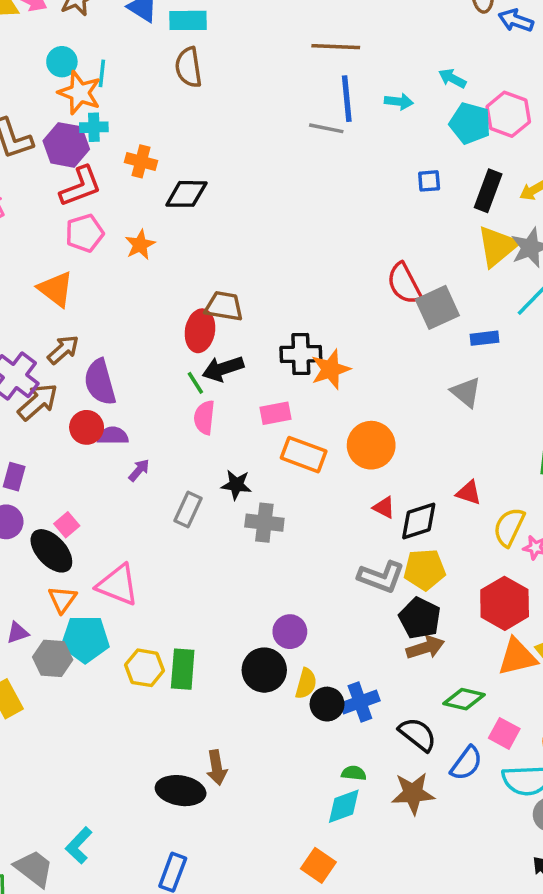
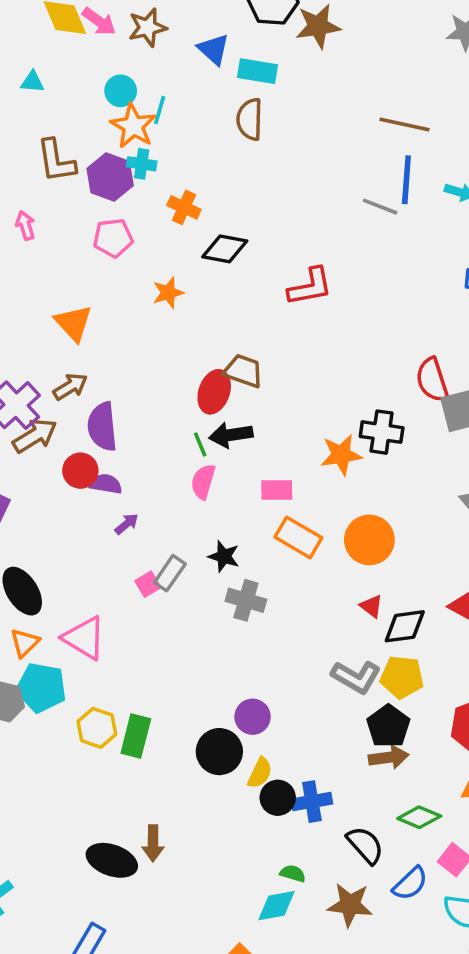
red L-shape: (81, 186) -> (310, 287), moved
pink pentagon: (85, 233) -> (113, 238), moved
black cross: (301, 354) -> (382, 432), moved
pink square: (67, 525) -> (148, 584), moved

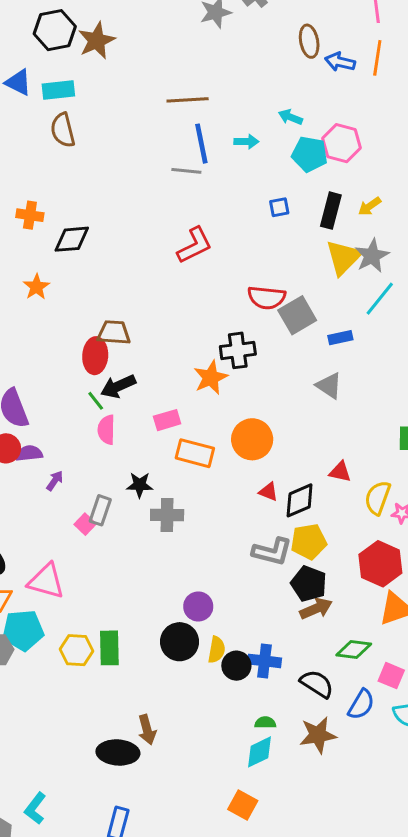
red L-shape: (310, 287) -> (195, 245), moved
red semicircle: (432, 380) -> (267, 298), turned -51
blue cross: (312, 802) -> (265, 661), turned 32

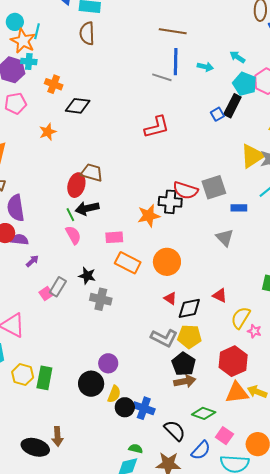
blue square: (279, 207) -> (217, 114), turned -32
black rectangle: (331, 211) -> (232, 106), moved
red semicircle: (267, 298) -> (185, 190), moved
pink semicircle: (106, 430) -> (73, 235), turned 138

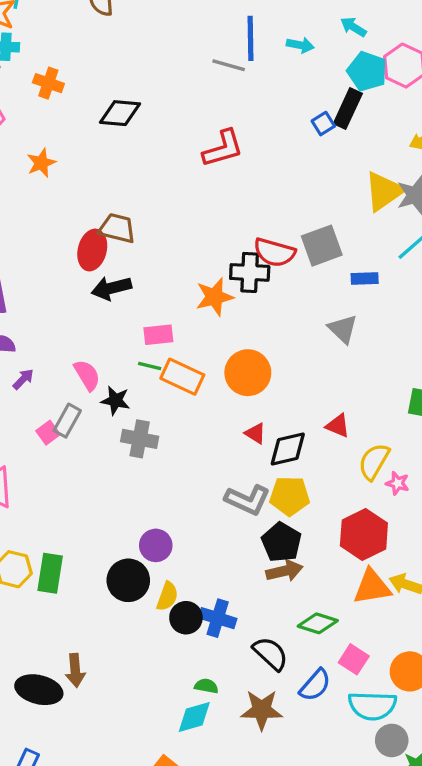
black diamond: (78, 106) -> (120, 113), moved
green line: (70, 215) -> (150, 366), moved, turned -48
pink semicircle: (73, 235) -> (87, 375), moved

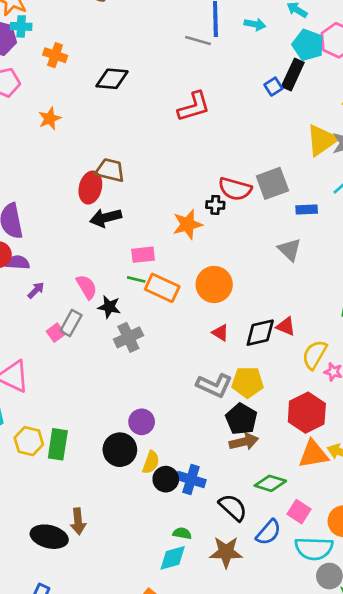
black cross: (250, 272) -> (215, 205), size x0.6
gray cross: (140, 439) -> (128, 337), turned -36
black diamond: (288, 449) -> (260, 333), moved

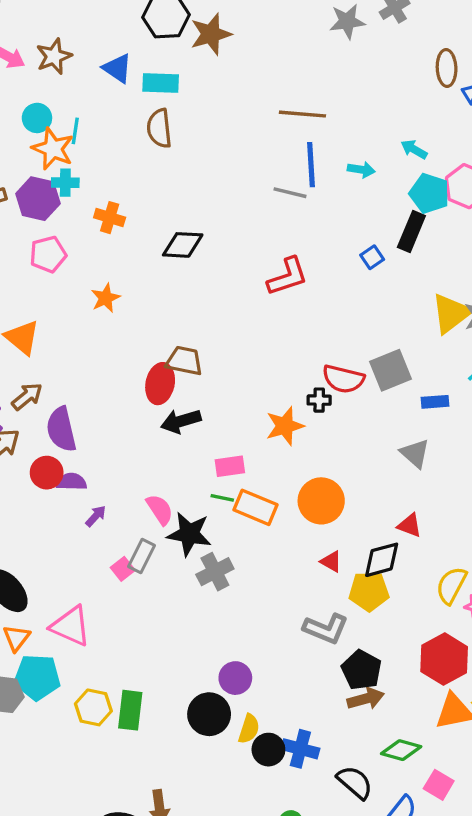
blue square: (273, 87) -> (372, 257), moved
black star: (109, 307) -> (189, 534), size x1.5
red triangle: (286, 326) -> (409, 525), moved
yellow pentagon: (248, 382) -> (369, 591), moved

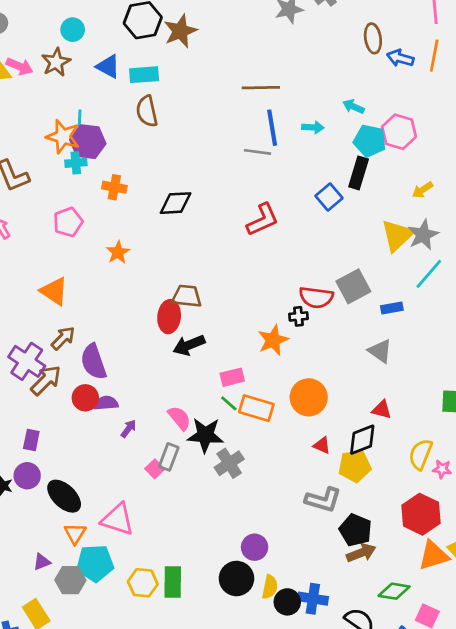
cyan circle: (37, 118) -> (73, 30), moved
purple hexagon: (38, 199) -> (88, 142), moved
blue square: (372, 257) -> (329, 197), size x1.4
green line: (222, 498) -> (229, 403), turned 36

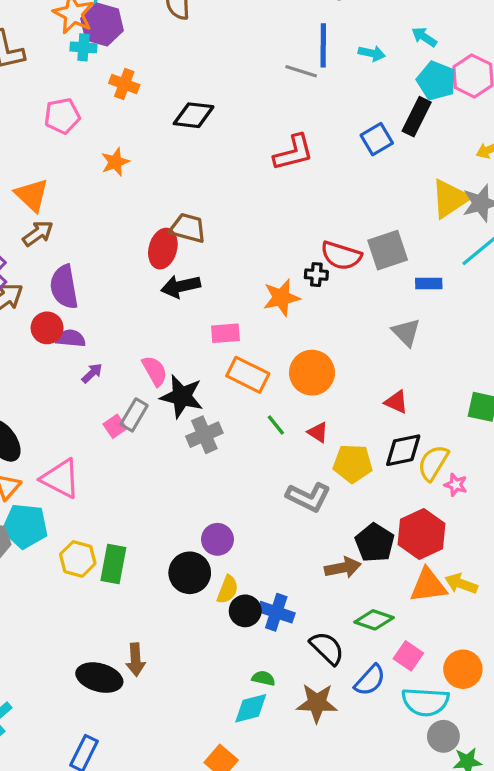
brown arrow: (63, 338) -> (38, 233), moved
green line: (229, 403) -> (276, 425), moved
black diamond: (362, 440) -> (403, 450), moved
black pentagon: (355, 530) -> (375, 543), moved

